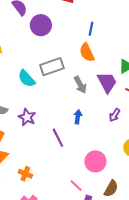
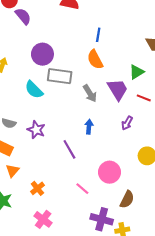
purple circle: (41, 25) -> (42, 54), moved
gray rectangle: (52, 67) -> (60, 76), turned 30
orange cross: (25, 174) -> (37, 188), turned 32
pink line: (76, 186) -> (82, 189), moved

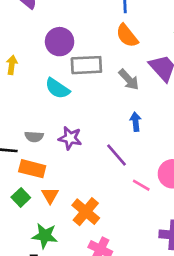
orange cross: (37, 188) -> (86, 212), size x1.5
pink line: (82, 189) -> (141, 185), moved

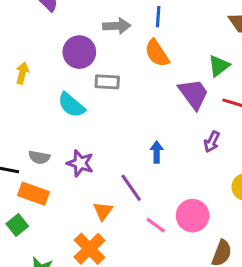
gray rectangle: (86, 65) -> (107, 82), size x0.7
gray arrow: (129, 80) -> (117, 26), moved, turned -55
orange triangle: (50, 195) -> (103, 211), moved

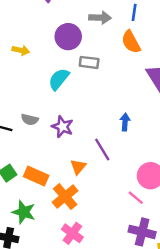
yellow arrow: (22, 73) -> (21, 50), turned 84
cyan semicircle: (71, 105) -> (59, 79), turned 85
orange rectangle: (34, 194) -> (36, 176), moved
pink line: (156, 225) -> (136, 198), moved

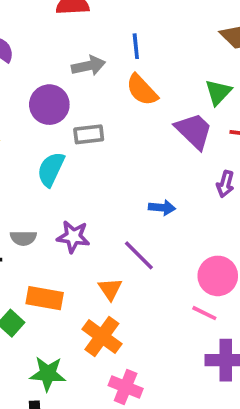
blue arrow: (125, 122) -> (162, 208), turned 105
orange rectangle: (36, 176) -> (45, 298), moved

